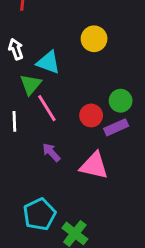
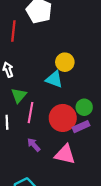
cyan triangle: (48, 62) -> (54, 79), moved
pink line: (47, 108) -> (31, 113), turned 42
red circle: (91, 115) -> (63, 118), size x1.6

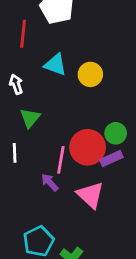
cyan triangle: (54, 79) -> (55, 65), moved
pink line: (31, 113) -> (61, 160), moved
pink triangle: (65, 154) -> (90, 195), turned 30

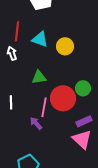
red line: (23, 34) -> (17, 31), moved
green triangle: (30, 118) -> (39, 77), moved, turned 42
purple rectangle: (111, 159) -> (84, 121), moved
pink triangle: (90, 195) -> (82, 139), moved

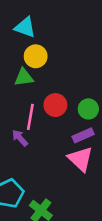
yellow circle: (65, 46) -> (36, 56), moved
green circle: (83, 88) -> (88, 109), moved
red circle: (63, 98) -> (55, 105), size x0.7

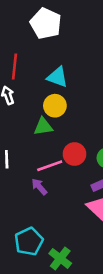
cyan triangle: (25, 27) -> (58, 77), moved
pink line: (30, 117) -> (50, 166), turned 60

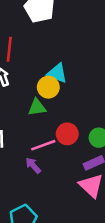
cyan triangle: (58, 77) -> (57, 73), moved

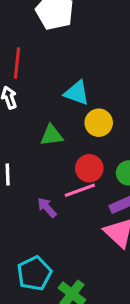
yellow circle: (48, 87) -> (99, 123), moved
pink line: (43, 145) -> (80, 190), moved

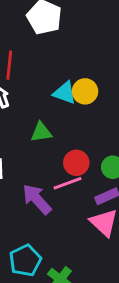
yellow circle: (99, 123) -> (85, 91), moved
purple arrow: (47, 207) -> (37, 199), size x1.6

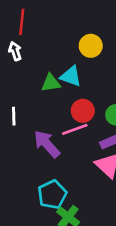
cyan triangle: (65, 93) -> (71, 76), moved
cyan pentagon: (25, 260) -> (52, 194), moved

